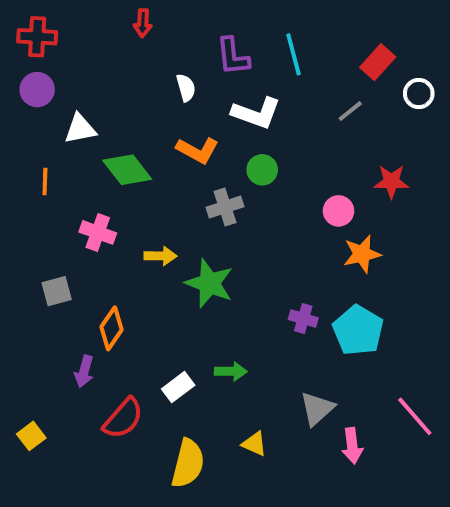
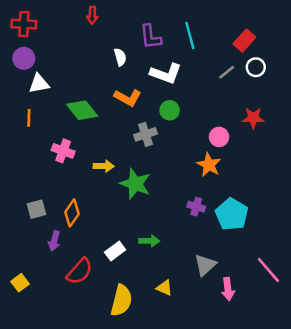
white circle: (419, 93) -> (256, 67), moved
white triangle: (80, 129) -> (39, 84), moved
orange star: (362, 254) -> (209, 165), moved, turned -30
gray square: (57, 291) -> (36, 209), moved

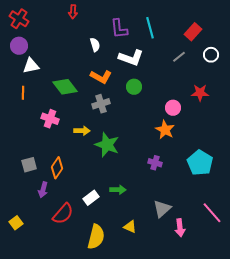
red cross: (24, 24) -> (19, 19), turned 30
white circle: (256, 67) -> (211, 55), moved
gray cross: (146, 134) -> (101, 104), moved
cyan pentagon: (232, 214) -> (200, 163), moved

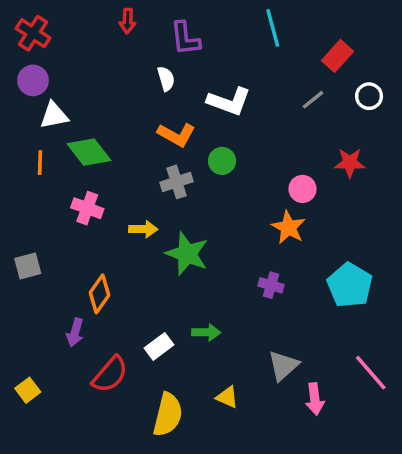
cyan line: (150, 28) -> (273, 28), moved
purple L-shape: (119, 29) -> (185, 38), moved
green diamond: (65, 87) -> (89, 152), moved
green circle: (134, 87) -> (222, 161), moved
gray square: (29, 165) -> (28, 266), moved

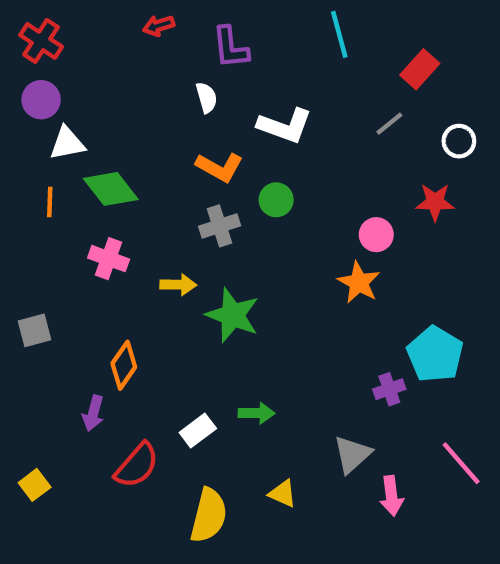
red arrow: (128, 21) -> (159, 26), turned 70
white circle: (369, 96) -> (459, 141), moved
purple cross: (271, 285) -> (389, 389), moved, turned -35

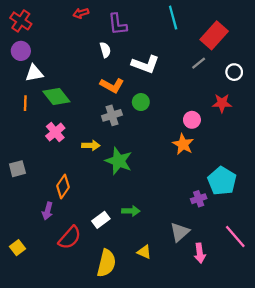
red rectangle: (420, 69) -> (214, 35), size x1.4
pink cross: (109, 259) -> (55, 132), turned 30

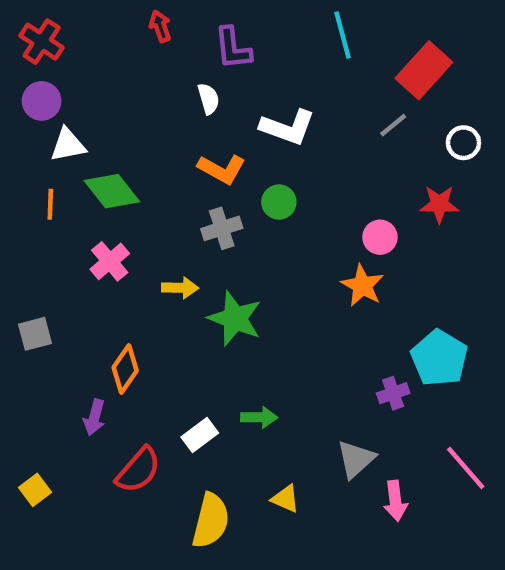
red arrow: (81, 13) -> (160, 26), turned 88

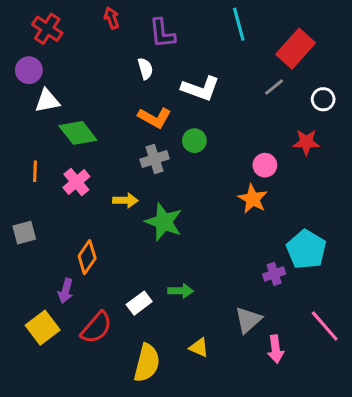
red cross: (42, 42) -> (47, 29), moved
orange line: (50, 204) -> (35, 171), moved
yellow square: (35, 490) -> (43, 328), moved, size x1.5

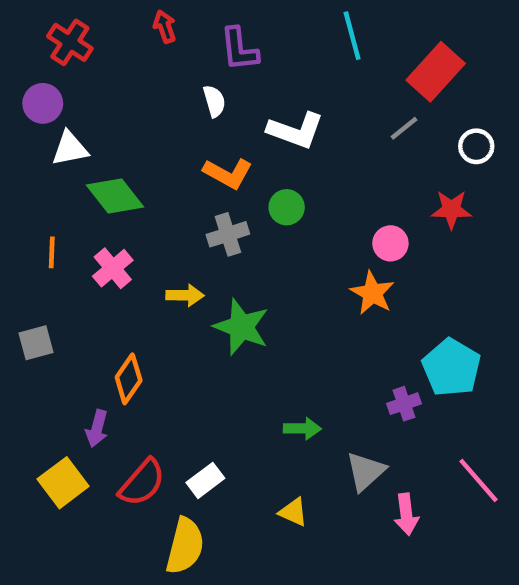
green arrow: (181, 291) -> (302, 429), moved
white rectangle: (139, 303) -> (205, 480), moved
yellow semicircle: (147, 363) -> (185, 546), moved

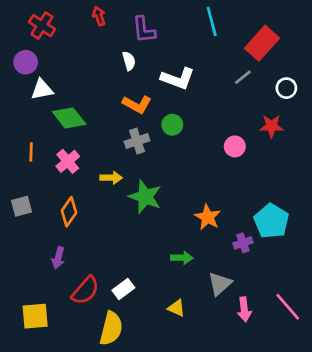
orange star: (372, 293) -> (208, 217), moved
orange diamond: (129, 379) -> (69, 212), moved
pink line: (479, 480) -> (288, 307), moved
yellow square: (63, 483) -> (35, 316), moved, turned 32

